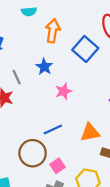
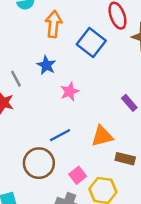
pink square: (58, 166) -> (78, 175), moved

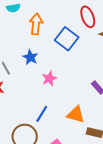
blue line: (60, 135) -> (42, 114), turned -30
orange triangle: (102, 136) -> (76, 114), turned 30

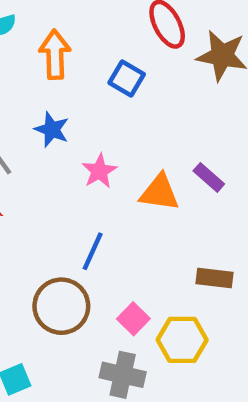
blue square: (67, 39) -> (127, 79), size x0.7
orange triangle: (76, 114) -> (159, 193), moved

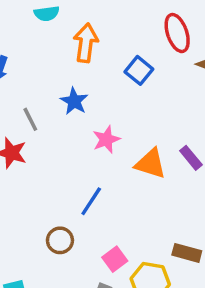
brown rectangle: (215, 278) -> (187, 253), moved
brown circle: (61, 306) -> (60, 240), size x0.6

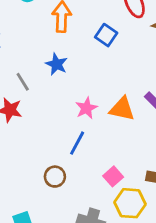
pink star: (106, 139) -> (86, 108), moved
pink square: (115, 259) -> (113, 176), moved

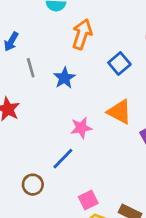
gray line: (23, 82) -> (31, 68), moved
orange triangle: (122, 109) -> (119, 112), moved

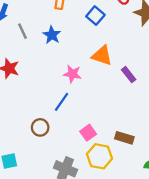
pink star: (81, 128) -> (72, 74), turned 30

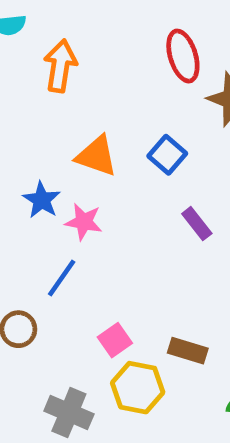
blue square: (95, 16) -> (167, 155), moved
blue star: (52, 35) -> (42, 200), moved
orange triangle: (102, 56) -> (97, 156), moved

